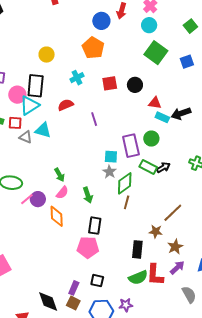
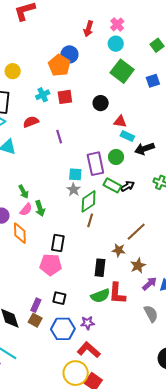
blue circle: (101, 21) -> (69, 54), moved
red square: (110, 83) -> (65, 97), moved
black arrow: (181, 113) -> (144, 149), moved
green arrow: (88, 195) -> (40, 208), moved
purple arrow: (177, 268) -> (150, 284), moved

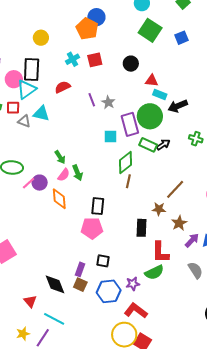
green circle: (116, 157) -> (150, 116), size x1.6
gray star: (74, 190) -> (108, 102), moved
green semicircle: (100, 296) -> (154, 272), moved

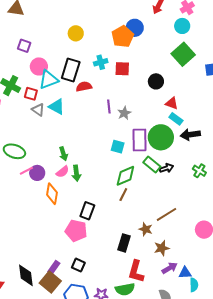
black rectangle: (32, 69) -> (71, 70), moved
brown square: (80, 285) -> (50, 282), size x1.5

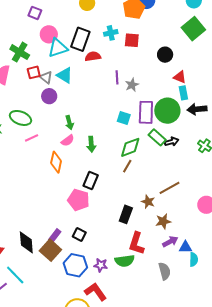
red square: (31, 94) -> (34, 72), moved, turned -32
cyan rectangle: (176, 119) -> (183, 93), turned 40
purple circle: (37, 173) -> (49, 96), moved
green arrow: (76, 173) -> (91, 144), moved

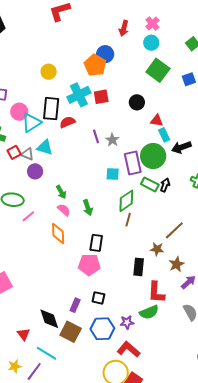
cyan cross: (111, 33) -> (79, 95), size x1.6
pink semicircle: (68, 141) -> (64, 210), turned -88
black arrow: (172, 142) -> (165, 185), turned -40
brown square: (50, 250) -> (71, 332), moved

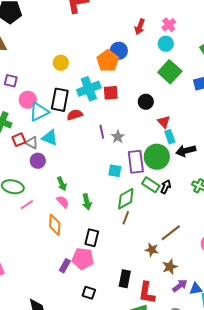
red triangle: (157, 121) -> (164, 122), turned 32
black rectangle: (139, 267) -> (125, 279), moved
purple rectangle: (75, 305) -> (65, 266), moved

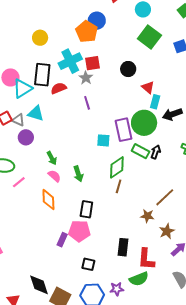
gray star: (118, 137) -> (86, 78), moved
cyan rectangle: (170, 137) -> (155, 102), turned 40

